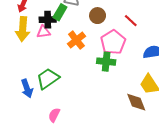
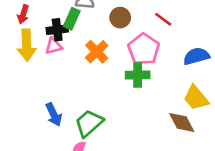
green trapezoid: (48, 79) -> (89, 123), moved
blue arrow: (27, 88) -> (54, 115), moved

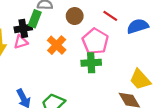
blue semicircle: (196, 56) -> (138, 26), moved

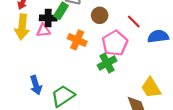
orange cross: (57, 45) -> (77, 40), turned -30
green cross: (91, 63) -> (107, 63), turned -36

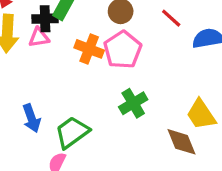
pink pentagon: (115, 43) -> (123, 50), moved
green cross: (107, 63) -> (133, 103), moved

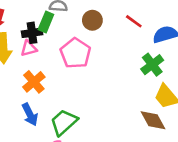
orange cross: (89, 49) -> (34, 82), moved, turned 35
pink pentagon: (123, 50) -> (75, 53), moved
green cross: (133, 103) -> (152, 65), moved

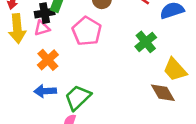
green cross: (152, 65) -> (146, 42), moved
blue arrow: (30, 114) -> (45, 91), turned 115

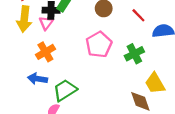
pink triangle: (42, 28) -> (46, 23), turned -48
pink pentagon: (87, 31) -> (99, 45), moved

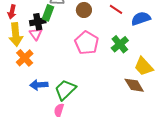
orange cross: (45, 52) -> (25, 58), moved

